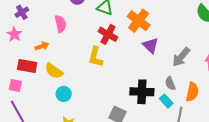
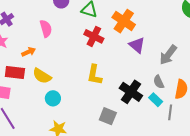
yellow L-shape: (96, 57) -> (95, 75), moved
black cross: (142, 92) -> (131, 92), turned 35

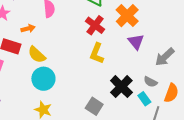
yellow L-shape: (95, 75) -> (97, 53), moved
gray semicircle: (159, 82) -> (150, 82), turned -48
cyan circle: (53, 98) -> (43, 79), size x1.5

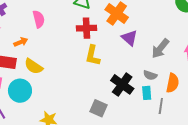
red cross: (95, 25) -> (86, 28), turned -30
cyan circle: (43, 79) -> (20, 91), moved
cyan rectangle: (144, 99) -> (147, 93), turned 40

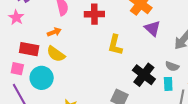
red cross: (86, 28) -> (94, 14), moved
orange arrow: (21, 42) -> (54, 32), moved

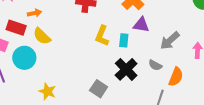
purple triangle: (152, 28) -> (141, 25), turned -42
orange arrow: (54, 32) -> (35, 13), moved
cyan rectangle: (168, 84) -> (124, 40), moved

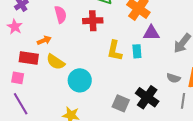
cyan circle: (24, 58) -> (80, 80), moved
gray semicircle: (155, 65) -> (173, 78), moved
black cross: (126, 69) -> (147, 97), moved

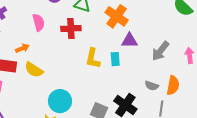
cyan circle: (80, 80) -> (60, 101), moved

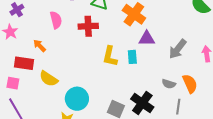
orange arrow: (22, 48) -> (40, 46), turned -112
yellow semicircle: (34, 70) -> (49, 79), moved
orange semicircle: (173, 85) -> (190, 84), turned -36

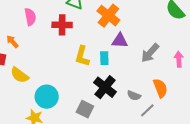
gray semicircle: (169, 84) -> (134, 96), moved
black cross: (142, 103) -> (105, 87), moved
gray line: (178, 107) -> (147, 110), turned 35

